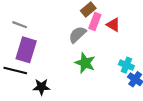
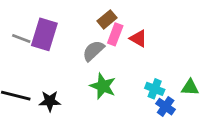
purple rectangle: (26, 50) -> (44, 34), moved
black star: (41, 87) -> (50, 101), moved

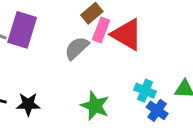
red triangle: (138, 38) -> (127, 34), size x1.6
green star: (103, 86) -> (95, 106), moved

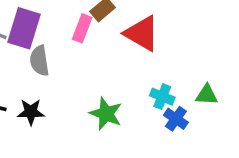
pink rectangle: (101, 30) -> (82, 28), moved
gray semicircle: (77, 48) -> (39, 61), moved, turned -56

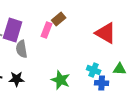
red triangle: (142, 33) -> (106, 33), moved
blue cross: (176, 119) -> (102, 83), turned -32

